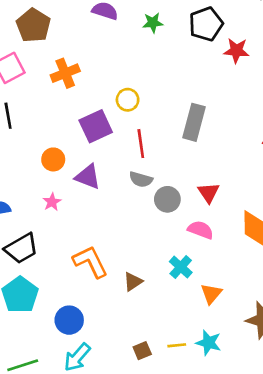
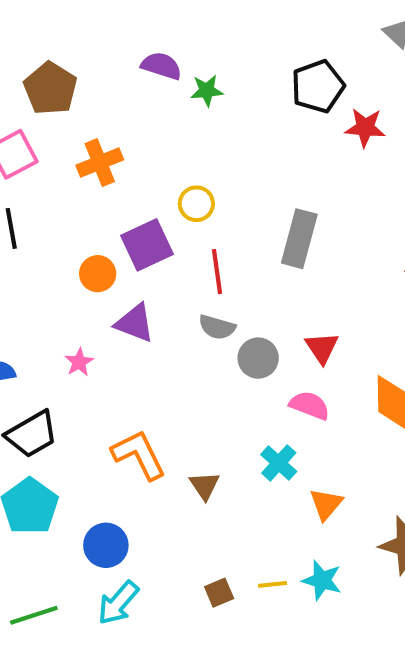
green star: (153, 23) -> (207, 91), moved
orange circle: (53, 159) -> (98, 274), moved
brown triangle: (133, 282) -> (205, 486), turned -30

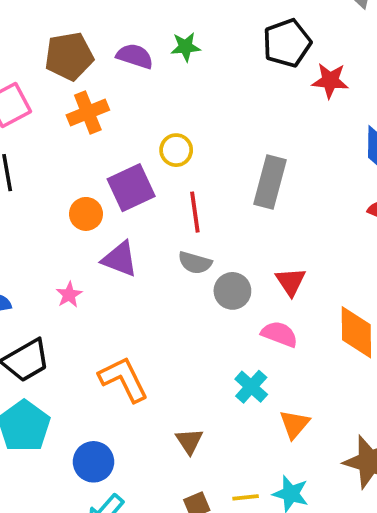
purple semicircle: (161, 66) -> (135, 56), moved
brown pentagon: (50, 88) -> (69, 56), moved, turned 30
brown triangle: (205, 486) -> (189, 441), moved

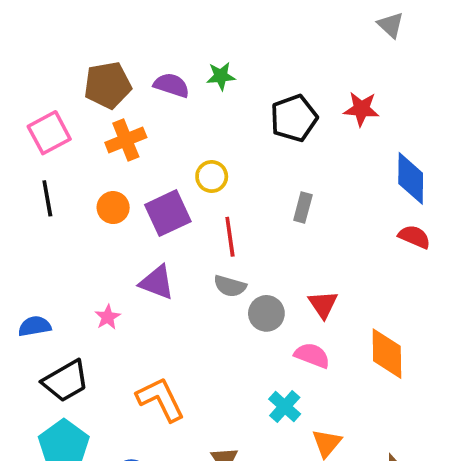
black pentagon: (287, 43) -> (294, 118), moved
gray rectangle: (270, 182) -> (303, 208), size x0.6
orange circle: (86, 214) -> (113, 208), moved

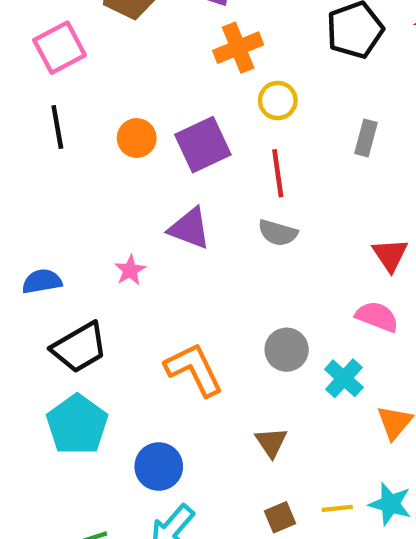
orange cross: (126, 140) -> (238, 48), moved
yellow circle: (212, 176) -> (278, 101), moved
gray circle: (266, 313) -> (287, 350), moved

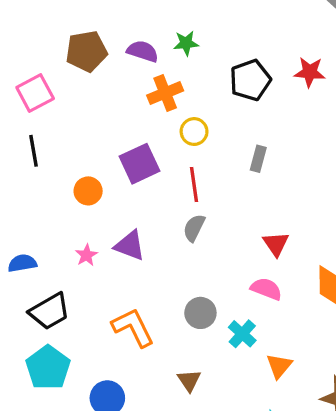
orange circle: (137, 138) -> (88, 191), moved
purple triangle: (190, 228) -> (130, 246), moved
gray semicircle: (278, 233) -> (194, 228), turned 100

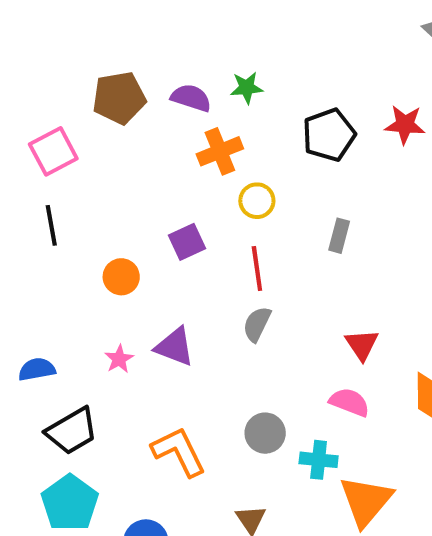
purple square: (139, 164) -> (187, 242), size x0.7
cyan cross: (242, 334) -> (319, 460), turned -36
orange triangle: (279, 366) -> (366, 501), size x1.6

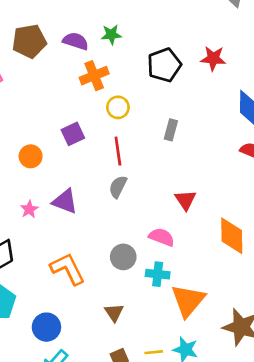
pink semicircle: (349, 402) -> (162, 237), moved

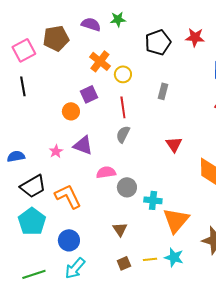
brown pentagon: (29, 41) -> (56, 38), moved
orange cross: (94, 76) -> (100, 61), moved, turned -30
orange circle: (31, 156) -> (71, 111), moved
pink semicircle: (162, 237) -> (106, 172), moved, turned -30
orange L-shape: (68, 269) -> (68, 196), moved

